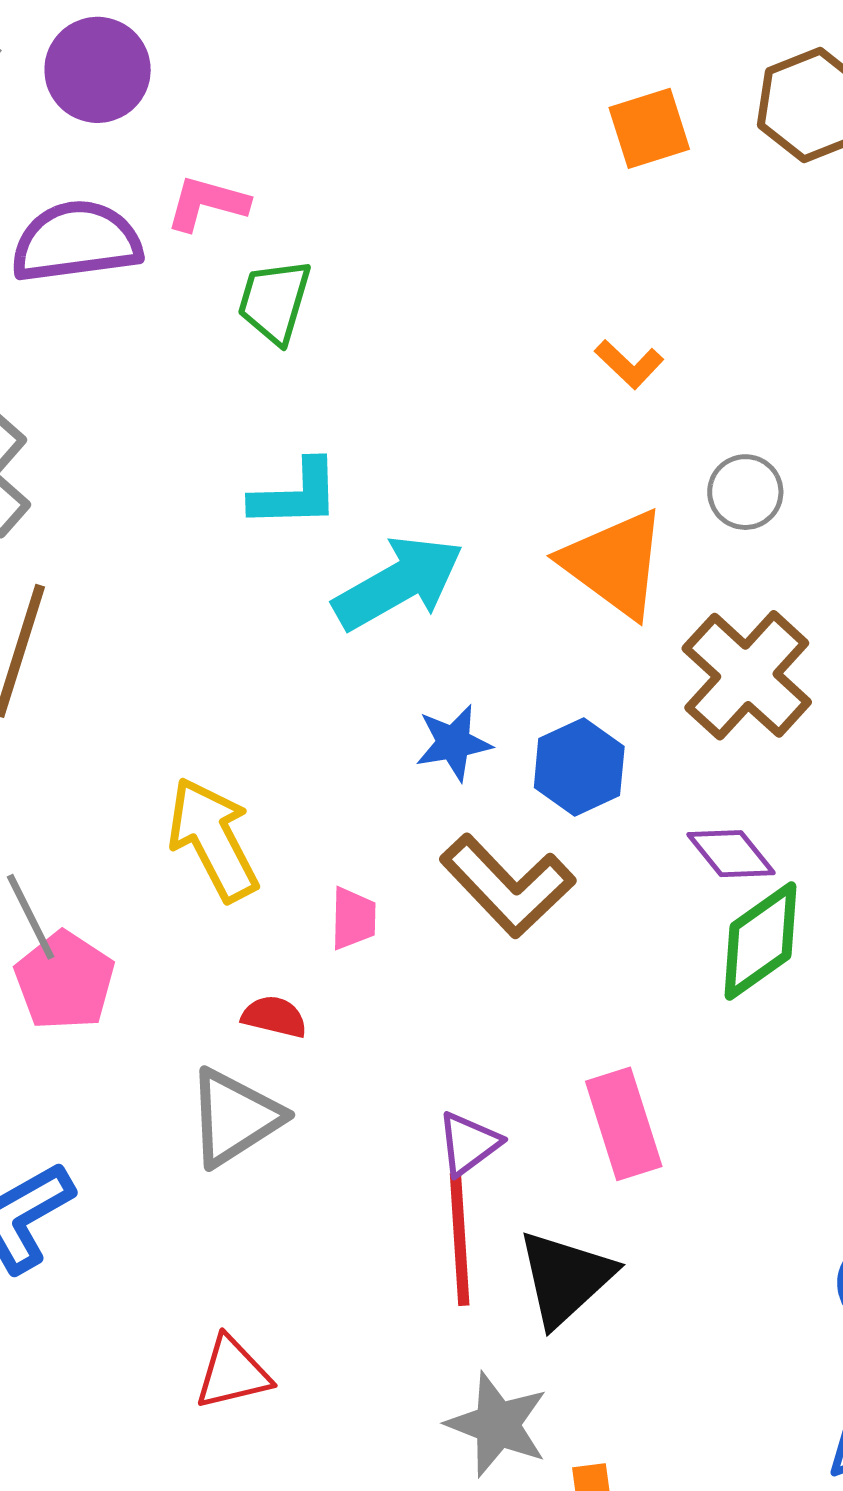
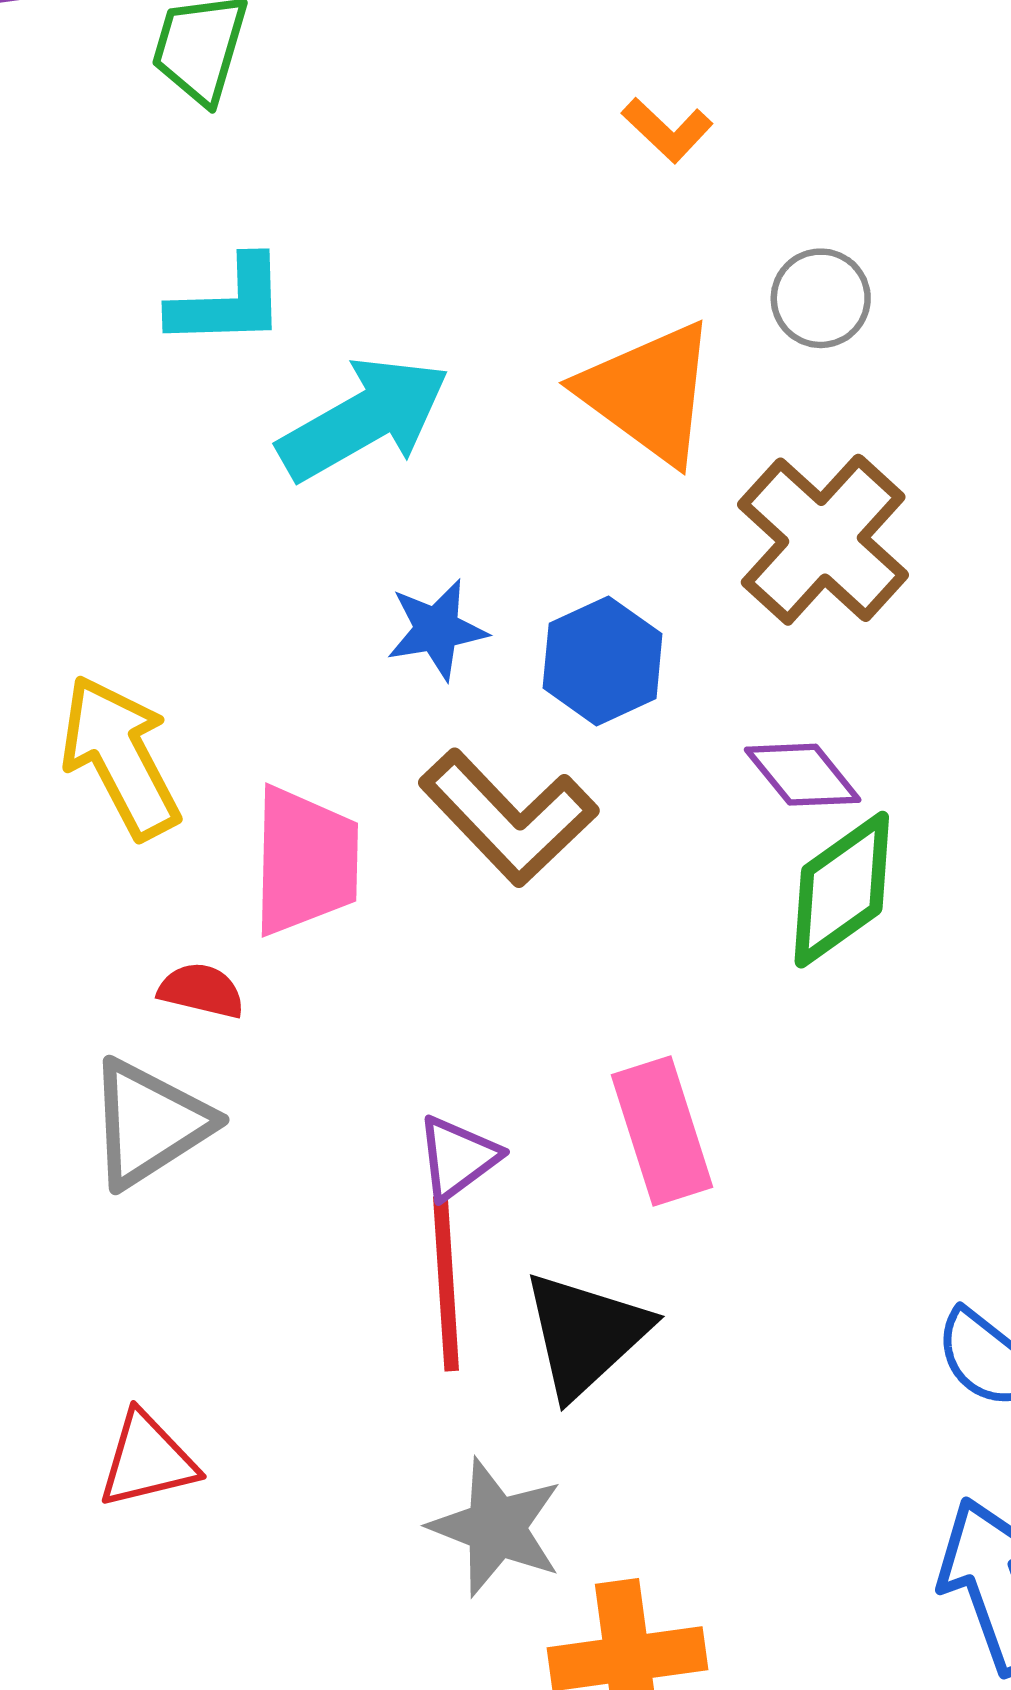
pink trapezoid: (353, 918) -> (305, 861), size x1.8

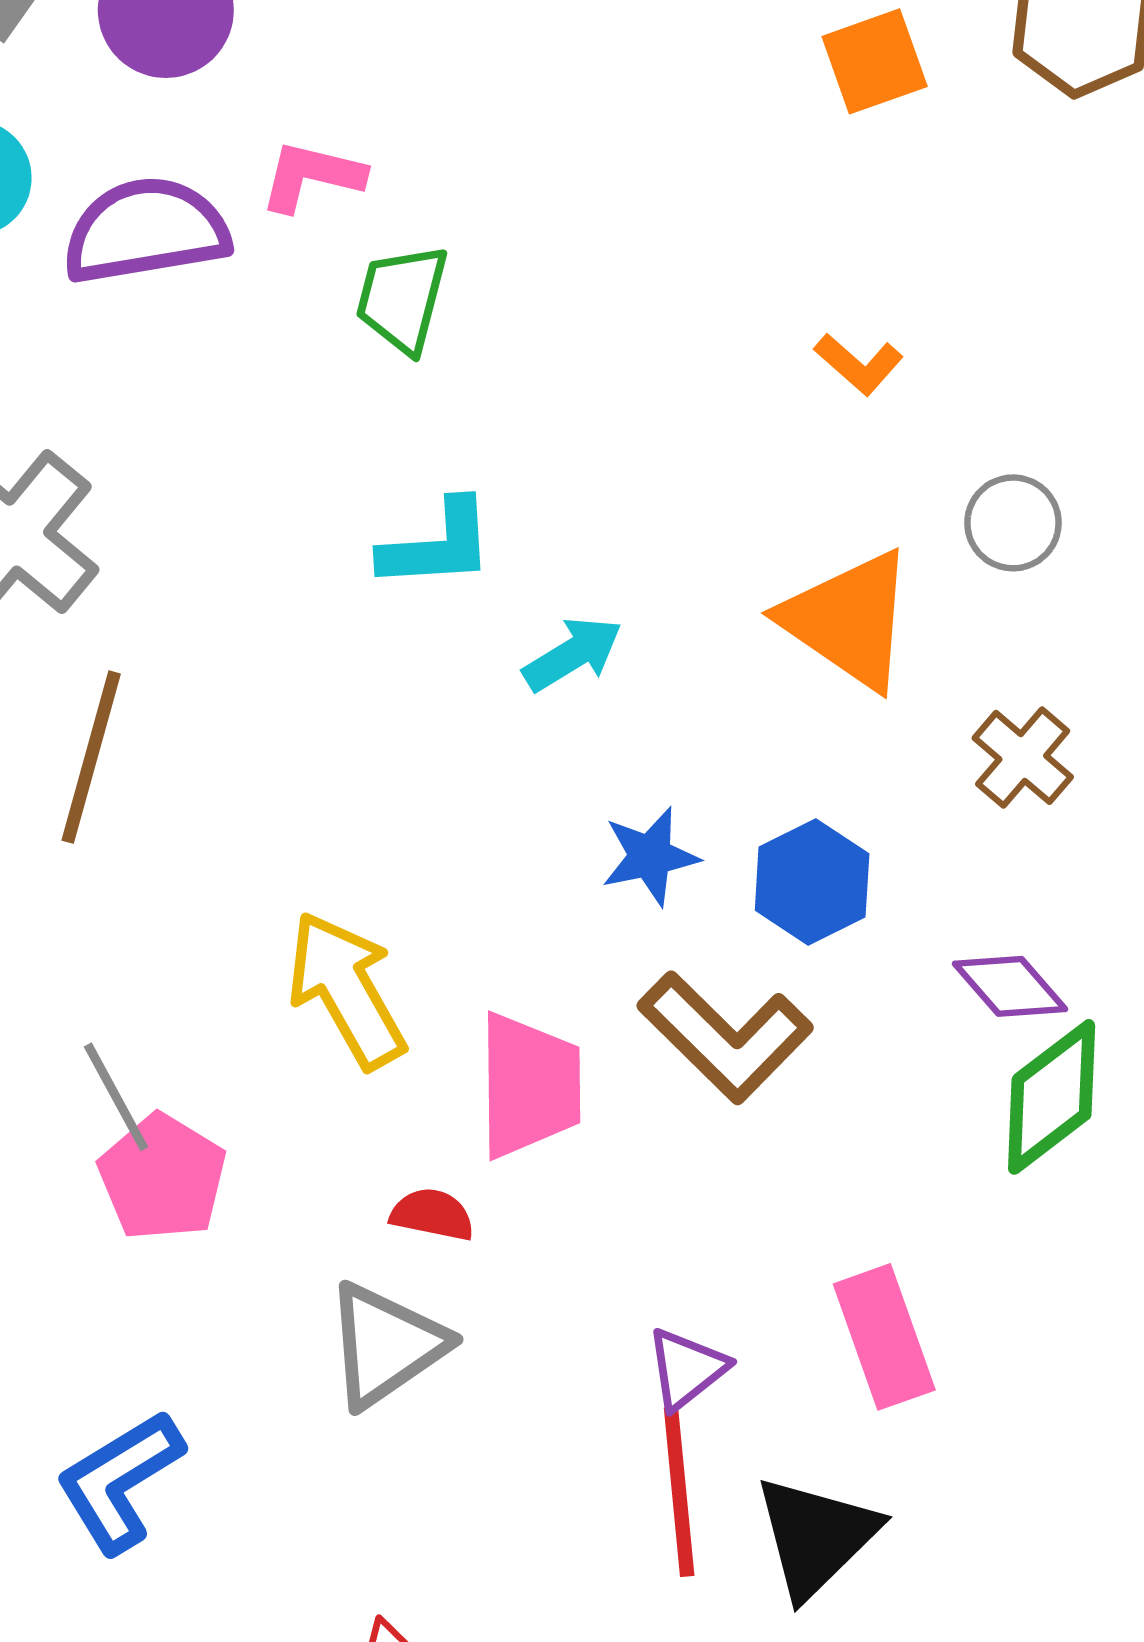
cyan arrow: (364, 419) -> (573, 654), size x0.6
brown cross: (823, 540) -> (1023, 757), size x0.6

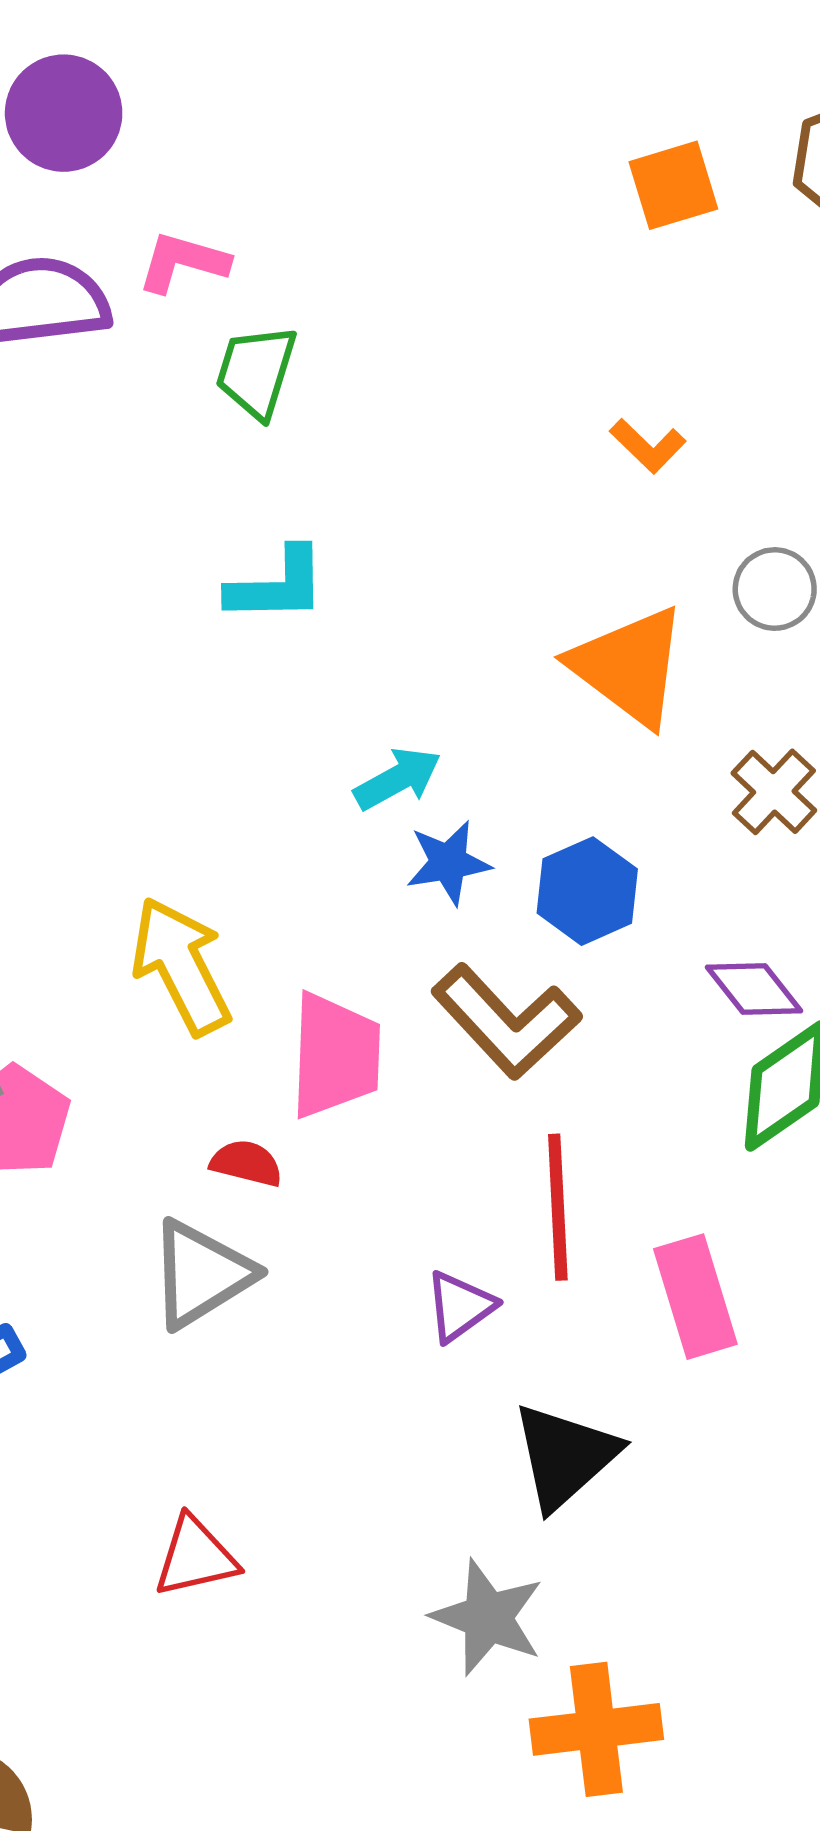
cyan arrow: (573, 654) -> (398, 779), moved
pink rectangle: (884, 1337) -> (695, 1297), moved
red line: (679, 1492) -> (558, 1207), moved

